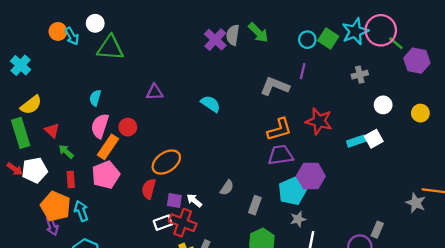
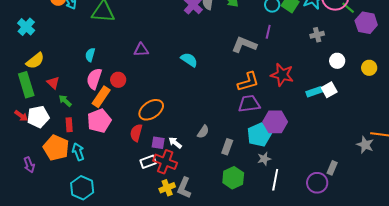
purple arrow: (52, 226) -> (29, 165), moved

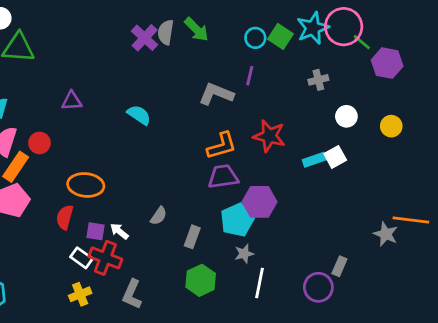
orange ellipse: (151, 110) -> (86, 185), turned 40
white rectangle: (148, 162) -> (82, 258), turned 56
yellow cross: (167, 188) -> (80, 294), moved

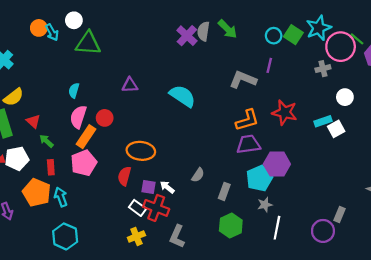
pink circle: (344, 27) -> (341, 47), moved
cyan semicircle: (139, 115) -> (183, 96), size x1.4
cyan rectangle: (314, 160) -> (323, 121), moved

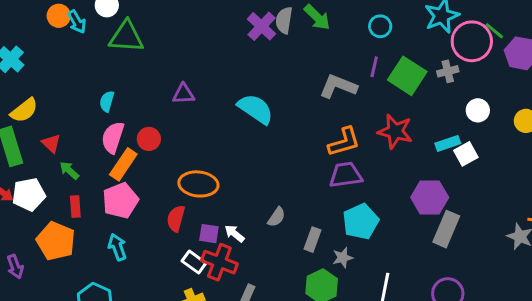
green square: (293, 35) -> (407, 76), moved, size x1.4
purple hexagon: (277, 164) -> (430, 197), moved
cyan arrow: (61, 197) -> (117, 247), moved
gray star: (265, 205) -> (343, 258), moved
gray rectangle: (339, 215) -> (446, 229), moved, size x1.6

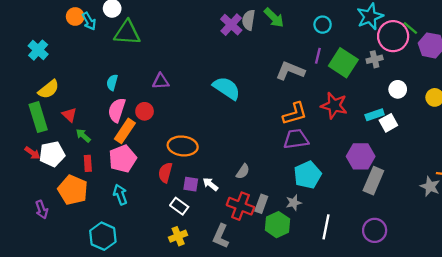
purple triangle: (183, 94) -> (161, 81), moved
gray rectangle: (313, 240) -> (261, 204), moved
red cross: (219, 262) -> (240, 206), moved

